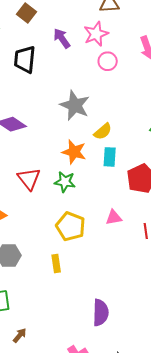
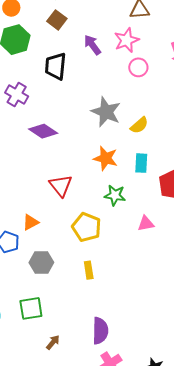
yellow semicircle: (103, 131) -> (139, 125), moved
green star: (65, 182) -> (115, 195), moved
yellow pentagon: (71, 226) -> (86, 227), moved
purple semicircle: (101, 313) -> (100, 331), moved

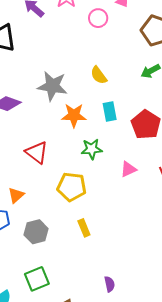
pink circle: (138, 67) -> (98, 18), moved
gray star: (106, 112) -> (52, 86), moved
yellow semicircle: (139, 125) -> (99, 75), turned 108
purple semicircle: (100, 331) -> (109, 284), size x0.6

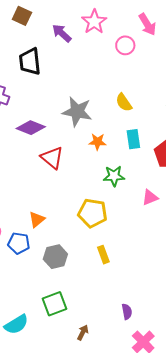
orange star: (74, 115) -> (97, 142), size x0.7
red triangle: (37, 152) -> (52, 158), moved

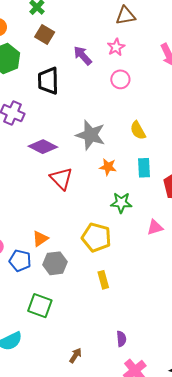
pink star: (94, 22) -> (116, 47), size x0.7
pink circle: (125, 45) -> (120, 79), moved
gray hexagon: (55, 257) -> (55, 263), moved
green square: (54, 304) -> (40, 306), moved, turned 35

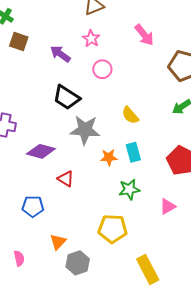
black trapezoid: (48, 81) -> (66, 97), moved, turned -44
cyan rectangle: (144, 168) -> (133, 152), moved
red triangle: (61, 179) -> (66, 179), size x0.7
blue pentagon: (20, 261) -> (33, 206), moved
yellow rectangle: (103, 280) -> (148, 270), moved, size x1.6

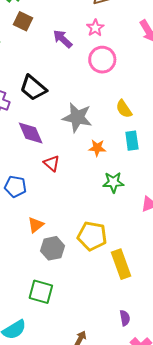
pink circle: (102, 69) -> (102, 60), size x1.4
black trapezoid: (66, 97) -> (33, 88), moved
purple diamond: (41, 151) -> (31, 133), turned 44
cyan rectangle: (133, 152) -> (132, 141), moved
yellow pentagon: (113, 229) -> (92, 236), moved

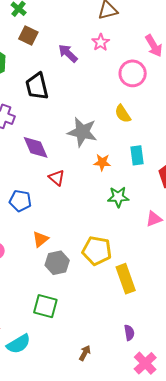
pink circle: (102, 60) -> (133, 73), moved
black trapezoid: (33, 88) -> (37, 86), moved, turned 36
yellow semicircle: (124, 109) -> (123, 114), moved

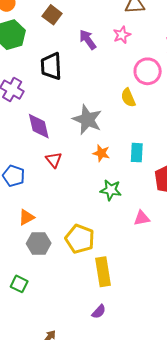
yellow semicircle: (123, 114) -> (128, 98), moved
green square: (45, 306) -> (19, 284), size x0.7
purple semicircle: (129, 333) -> (99, 312), moved, turned 42

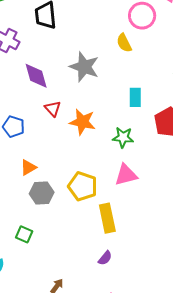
orange star: (101, 153) -> (82, 122), moved, size x1.5
green star: (111, 190) -> (123, 137), moved
pink triangle: (142, 218) -> (126, 175), moved, size x1.4

